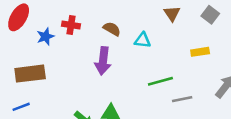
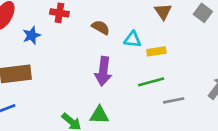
red cross: (71, 25) -> (59, 13), moved
yellow rectangle: (200, 52) -> (156, 51), moved
purple arrow: (103, 61) -> (103, 71), moved

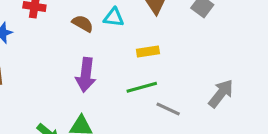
cyan triangle: (133, 39) -> (114, 17), moved
gray line: (174, 100) -> (168, 109), turned 36

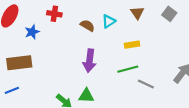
cyan triangle: (114, 17) -> (109, 21), turned -40

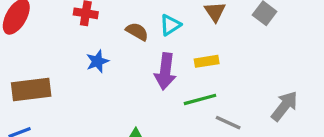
blue star: (32, 32) -> (97, 61), moved
purple arrow: (90, 61) -> (165, 71), moved

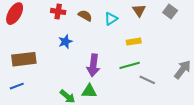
brown semicircle: (137, 32) -> (85, 16), moved
purple arrow: (165, 71) -> (93, 65), moved

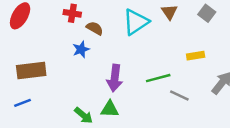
brown semicircle: (85, 16) -> (95, 28), moved
cyan triangle: (111, 19) -> (136, 22), size x1.6
yellow rectangle: (134, 42) -> (196, 56), moved

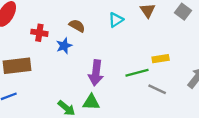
red cross: (72, 13) -> (39, 33), moved
cyan triangle: (136, 22) -> (116, 20), size x0.6
yellow rectangle: (196, 56) -> (161, 59), moved

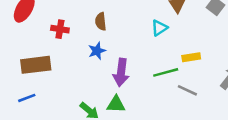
cyan triangle: (116, 20) -> (159, 28), moved
brown semicircle: (77, 26) -> (101, 21), turned -126
blue star: (64, 46) -> (97, 51), moved

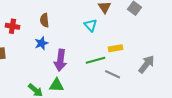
cyan triangle: (159, 28) -> (90, 25), turned -40

